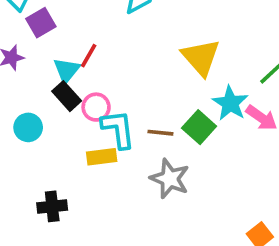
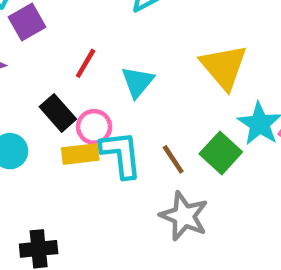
cyan triangle: (67, 70) -> (138, 82), moved
brown line: (160, 133) -> (173, 159), turned 50
yellow rectangle: (102, 157) -> (80, 154), moved

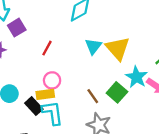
cyan triangle: (138, 82) -> (93, 46), moved
black rectangle: (58, 113) -> (34, 106), moved
cyan L-shape: (121, 154) -> (52, 113), moved

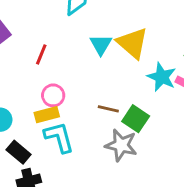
green square: (117, 92) -> (136, 119), moved
brown line: (93, 96) -> (108, 109), turned -35
black rectangle: (34, 106) -> (19, 152), moved

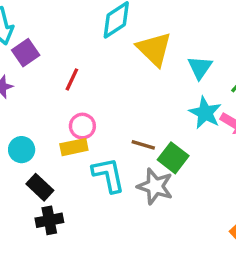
yellow triangle: (132, 43) -> (154, 49), moved
cyan triangle: (101, 44) -> (200, 67), moved
cyan L-shape: (59, 137) -> (108, 175), moved

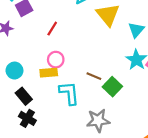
gray star: (155, 186) -> (98, 121), moved, turned -30
black cross: (49, 220) -> (27, 118), turned 35

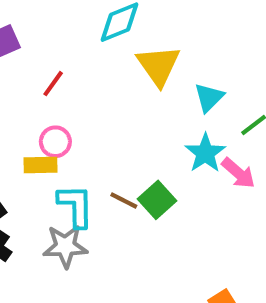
brown line: (94, 76) -> (124, 201), moved
gray star: (98, 121) -> (65, 246), moved

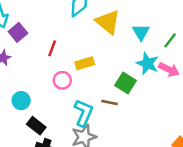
yellow rectangle: (41, 165) -> (85, 63), moved
green square: (157, 200) -> (125, 83), moved
cyan L-shape: (76, 206) -> (83, 113), turned 40

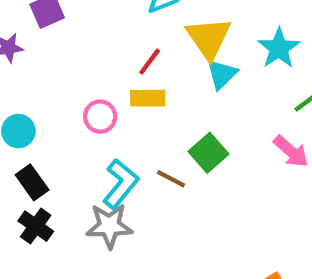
cyan triangle: (141, 32) -> (222, 74), moved
red line: (52, 48) -> (150, 62), moved
cyan star: (147, 64) -> (279, 48), moved

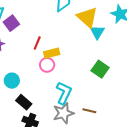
red line: (150, 62) -> (37, 43), moved
yellow rectangle: (148, 98) -> (52, 53), moved
brown line: (171, 179) -> (89, 111), moved

